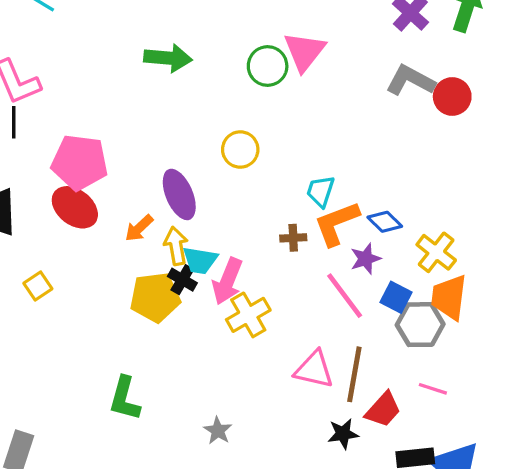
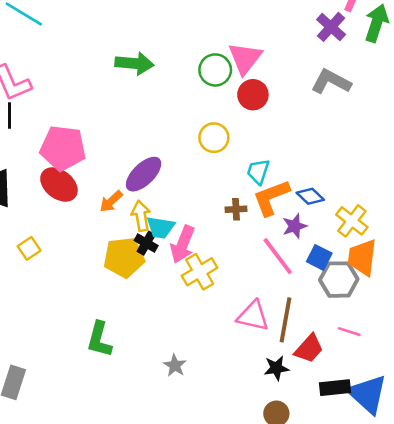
red circle: (452, 97) -> (253, 95), moved
yellow circle: (240, 149) -> (214, 138), moved
purple ellipse: (179, 194) -> (144, 174), turned 69

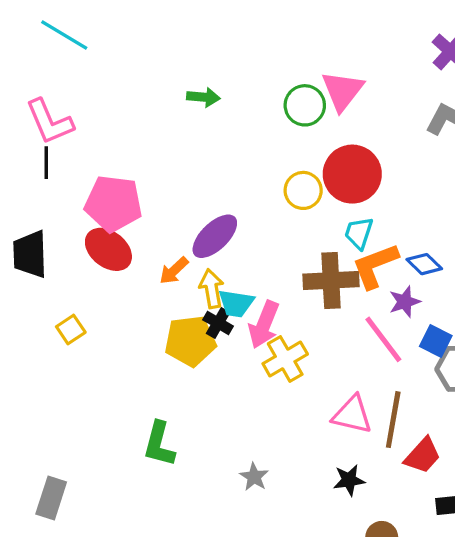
green arrow: (134, 63) -> (203, 97), size x0.7
red circle: (253, 95) -> (352, 174), moved, size x1.5
brown cross: (236, 209) -> (331, 280), size x2.0
black star: (276, 368) -> (349, 480), moved

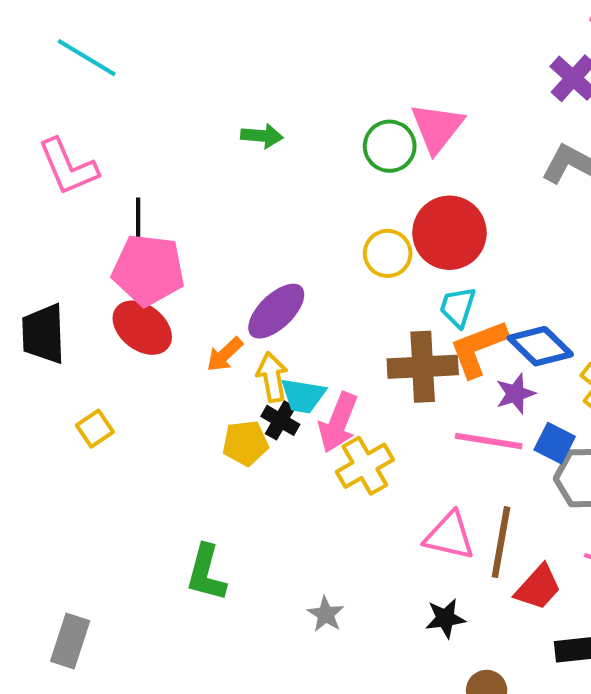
black line: (46, 163) -> (138, 218), moved
blue diamond: (424, 264) -> (540, 346), size x1.4
pink line: (383, 339) -> (489, 441), turned -44
yellow pentagon: (190, 341) -> (245, 443), size x0.7

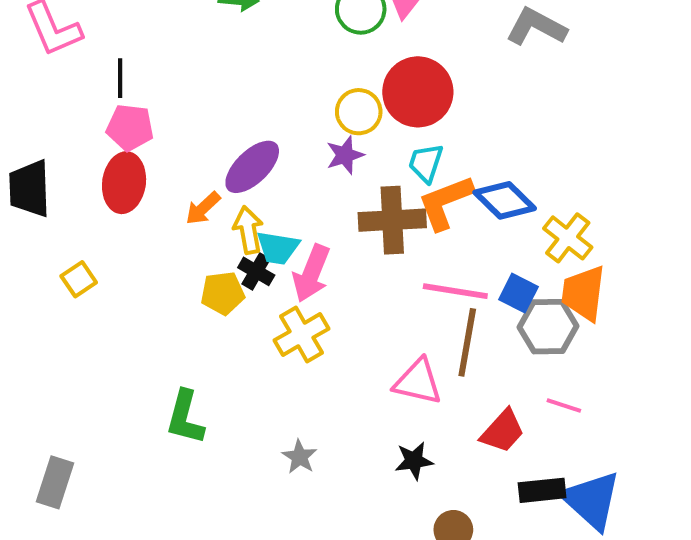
pink pentagon: (148, 270) -> (130, 127), size x0.7
red ellipse: (142, 328) -> (124, 183), turned 60
purple star: (515, 394) -> (345, 155), moved
yellow cross: (365, 466) -> (302, 335), moved
brown line: (501, 542) -> (467, 342), moved

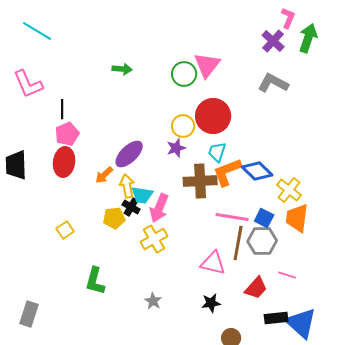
pink pentagon: (130, 127) -> (67, 134), turned -30
yellow square: (79, 279) -> (65, 230), moved
gray hexagon: (548, 327) -> (262, 241), moved

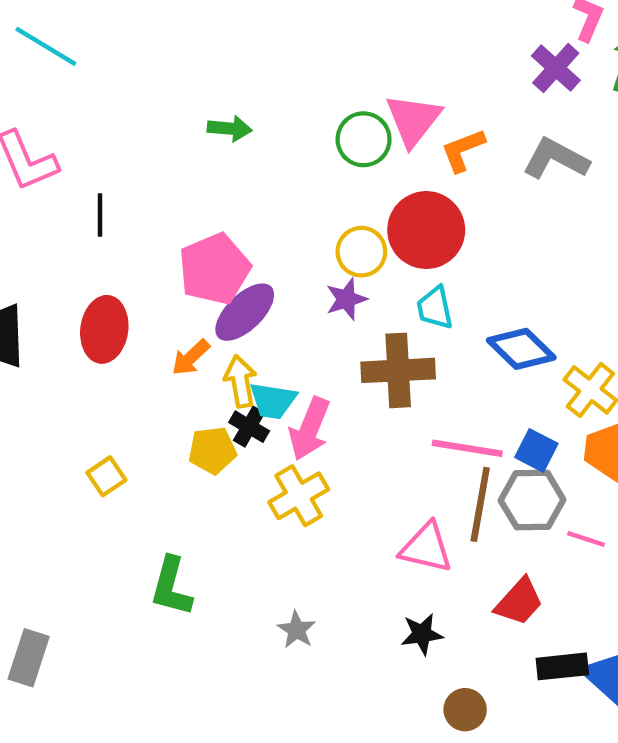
pink pentagon: (67, 134) -> (214, 269), moved, size x1.4
cyan trapezoid: (217, 152) -> (435, 308), turned -30
orange L-shape: (227, 172) -> (463, 150), moved, size x0.7
pink line: (287, 275) -> (586, 539), moved

